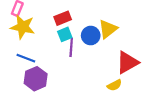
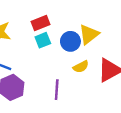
purple line: (71, 47) -> (57, 90), moved
yellow semicircle: (114, 85) -> (81, 67), moved

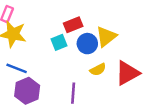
red rectangle: (41, 23) -> (73, 25), moved

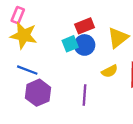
blue circle: (87, 44) -> (85, 45), moved

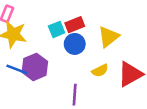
cyan square: (70, 44) -> (57, 29), moved
purple hexagon: (38, 93) -> (35, 67), moved

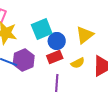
red rectangle: (75, 25) -> (55, 57), moved
cyan square: (57, 29) -> (42, 29), size x1.5

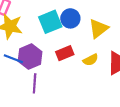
blue circle: (57, 41) -> (70, 18), moved
purple line: (57, 83) -> (35, 83), moved

